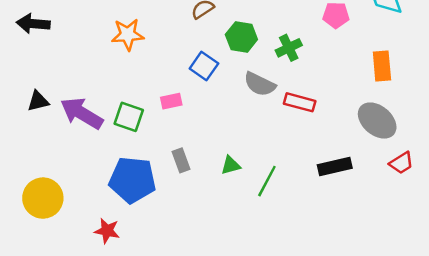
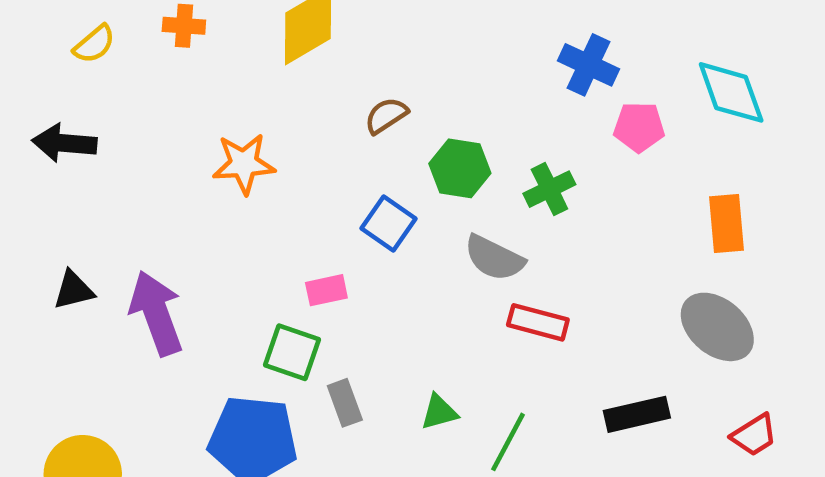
red rectangle: (300, 102) -> (538, 322), moved
purple arrow: (82, 113) -> (156, 313), turned 39
green square: (129, 117) -> (292, 352), moved
red trapezoid: (401, 163) -> (754, 435), moved

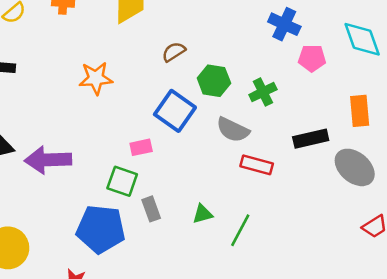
blue square: (389, 224) -> (175, 111), size x1.4
purple arrow: (156, 313) -> (48, 160), turned -72
black rectangle: (637, 414) -> (311, 139), moved

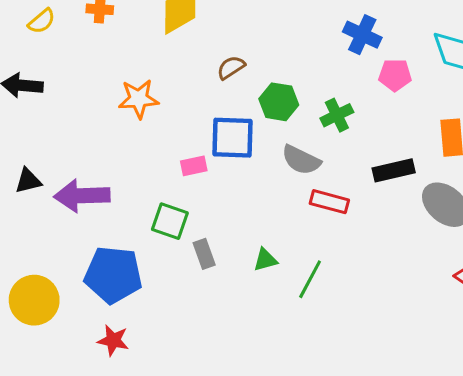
blue square: (175, 111) -> (232, 138), turned -33
pink rectangle: (141, 147) -> (194, 166), moved
blue pentagon: (101, 229) -> (113, 275), moved

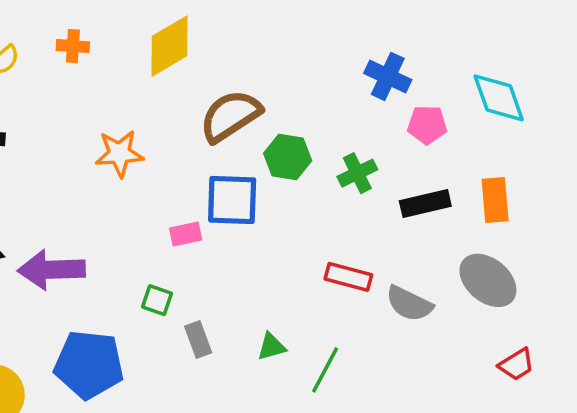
brown semicircle: (231, 67) -> (230, 116), size x1.8
gray semicircle: (301, 160) -> (409, 304), moved
black rectangle: (394, 170) -> (425, 203), moved
green square: (170, 221) -> (157, 300), size x0.7

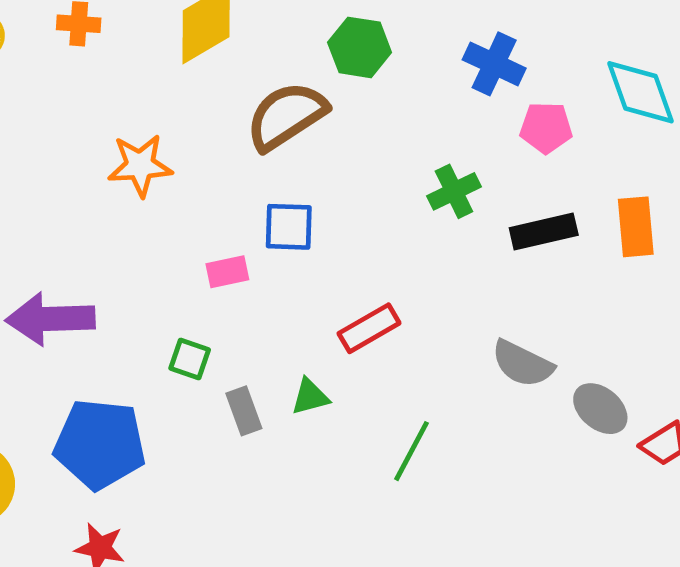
green hexagon: (288, 157) -> (360, 47), moved
blue square: (232, 200) -> (289, 227), size x0.7
red rectangle: (348, 277) -> (369, 328), moved, turned -45
gray ellipse: (488, 280) -> (600, 409), moved, size x0.7
green triangle: (271, 347) -> (310, 397), moved

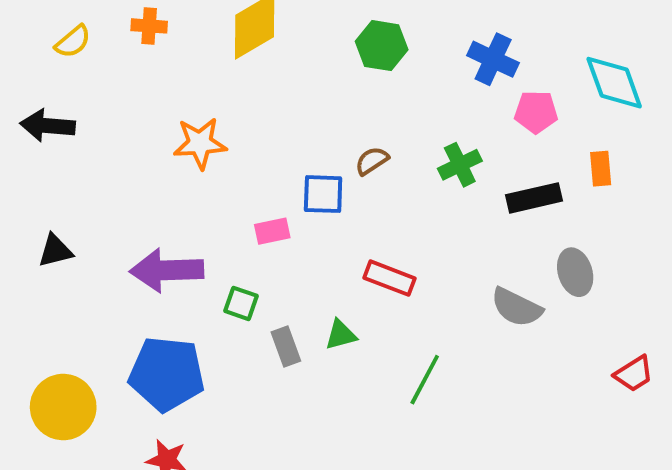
brown semicircle: (286, 116) -> (372, 161), moved, size x0.5
orange rectangle: (636, 227) -> (601, 169), moved, size x0.7
purple arrow: (50, 319) -> (167, 270), moved
red rectangle: (369, 328) -> (389, 278), turned 51
gray ellipse: (600, 409) -> (575, 272), moved, turned 33

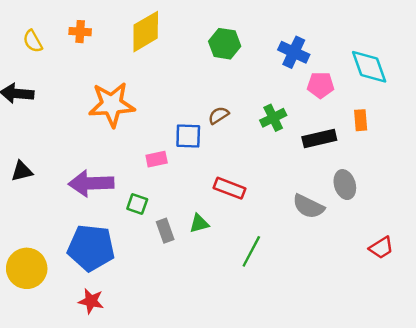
yellow semicircle: (73, 42) -> (33, 41), turned 100
orange star: (200, 143) -> (112, 104), size x1.4

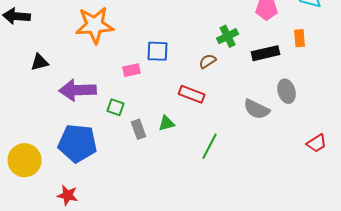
brown semicircle: (219, 115) -> (208, 61), moved
black triangle: (22, 171) -> (40, 62), moved
red star: (91, 301) -> (68, 195), moved

